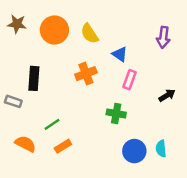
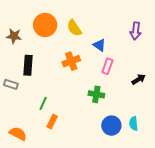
brown star: (17, 24) -> (14, 36), moved
green line: (52, 124) -> (43, 103), turned -32
orange semicircle: (25, 144) -> (18, 134), moved
orange rectangle: (63, 146) -> (52, 122), turned -32

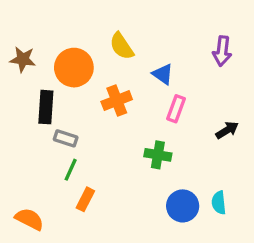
orange circle: (45, 25) -> (74, 68), moved
gray rectangle: (11, 84) -> (66, 138), moved

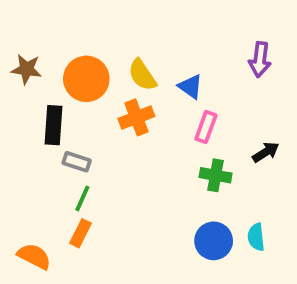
yellow semicircle: (122, 46) -> (142, 75), moved
green cross: (158, 155) -> (216, 175), moved
orange rectangle: (85, 199) -> (81, 233), moved

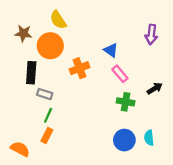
brown star: (26, 69) -> (23, 33), moved
yellow semicircle: (142, 75) -> (58, 20), moved
pink rectangle: (206, 127) -> (120, 74), turned -60

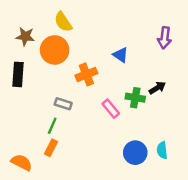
black rectangle: (31, 73) -> (18, 74), moved
pink rectangle: (120, 74) -> (111, 109), moved
black arrow: (155, 88) -> (157, 88), moved
gray rectangle: (45, 94) -> (63, 104), moved
green cross: (126, 102) -> (135, 98), moved

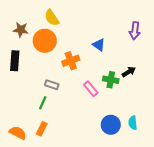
orange rectangle: (51, 148) -> (42, 129), moved

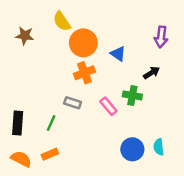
orange circle: (45, 41) -> (83, 43), moved
black rectangle: (15, 61) -> (18, 123), moved
black arrow: (129, 72) -> (152, 73), moved
gray rectangle: (52, 85) -> (73, 103), moved
orange rectangle: (42, 129) -> (50, 154), turned 40

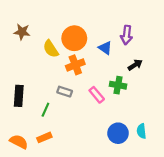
yellow semicircle: (62, 21) -> (51, 49), moved
purple arrow: (161, 37) -> (127, 35), moved
black rectangle: (18, 123) -> (19, 96), moved

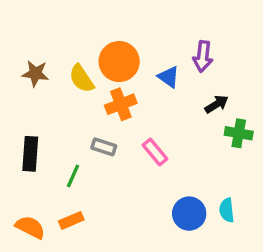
brown star: (22, 32) -> (35, 73), moved
green cross: (118, 85) -> (239, 133), moved

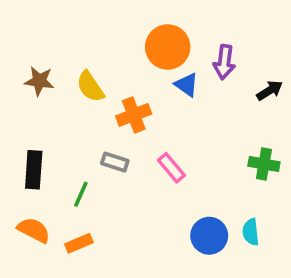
orange circle: (119, 62) -> (168, 47), moved
black arrow: (216, 104) -> (270, 90), moved
green cross: (239, 133) -> (264, 164), moved
orange semicircle: (30, 227) -> (34, 230), moved

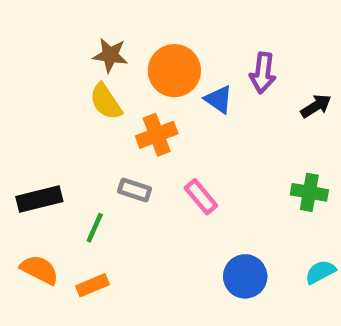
orange circle: (168, 47) -> (174, 71), moved
brown star: (39, 81) -> (110, 55), moved
black rectangle: (34, 170) -> (39, 199), turned 72
cyan semicircle: (251, 232) -> (320, 272), moved, turned 68

